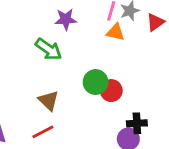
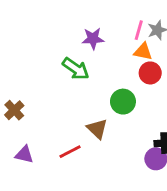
red circle: (111, 91) -> (150, 73), moved
brown triangle: (49, 101) -> (97, 129), moved

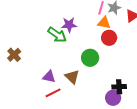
purple star: (93, 39) -> (69, 25), moved
brown cross: (14, 110) -> (14, 55), moved
purple triangle: (24, 155) -> (49, 77), moved

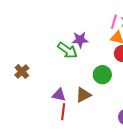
brown triangle: (72, 77) -> (83, 95), turned 49
red line: (53, 93) -> (63, 112), turned -56

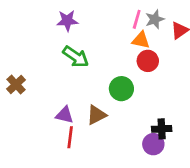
purple star: (80, 40) -> (67, 21), moved

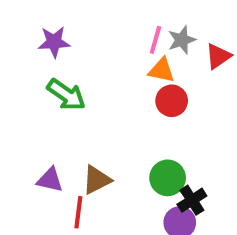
green circle: (121, 89) -> (168, 178), moved
black cross: (162, 129) -> (192, 200), turned -30
red line: (70, 137) -> (78, 212), moved

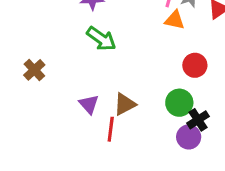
red circle: (172, 101) -> (195, 65), moved
purple triangle: (50, 180) -> (89, 104), turned 35

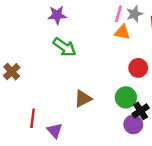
purple triangle: (89, 104) -> (55, 131), moved
red line: (111, 129) -> (33, 118), moved

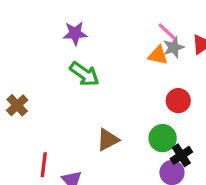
pink line: (119, 14) -> (167, 32), moved, turned -63
gray star: (134, 14) -> (174, 47), moved

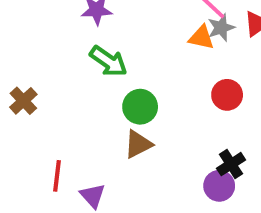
green circle: (163, 138) -> (140, 107), moved

